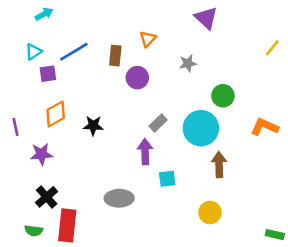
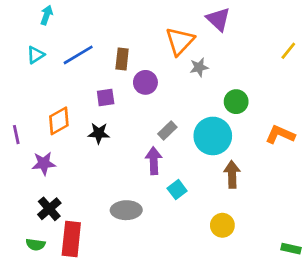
cyan arrow: (44, 14) -> (47, 15), turned -42
orange triangle: (148, 39) -> (180, 41), moved, size x1.6
purple square: (48, 74) -> (106, 98), moved
cyan square: (167, 179) -> (177, 190), turned -30

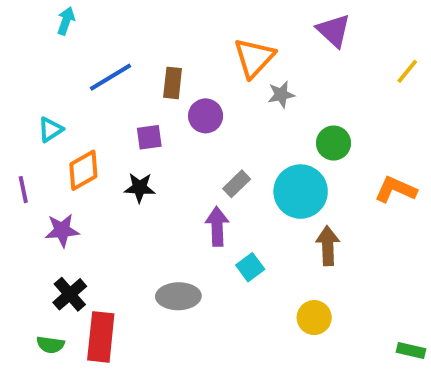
purple triangle: (218, 19) -> (334, 31), moved
cyan triangle: (36, 55) -> (50, 129), moved

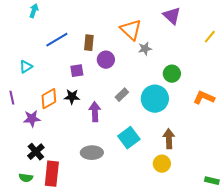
orange triangle: (254, 58) -> (131, 30), turned -30
orange diamond: (83, 170) -> (49, 99), moved
purple arrow: (217, 226) -> (95, 112), moved
brown arrow: (328, 246) -> (169, 139), moved
cyan square: (250, 267) -> (129, 138), size x1.5

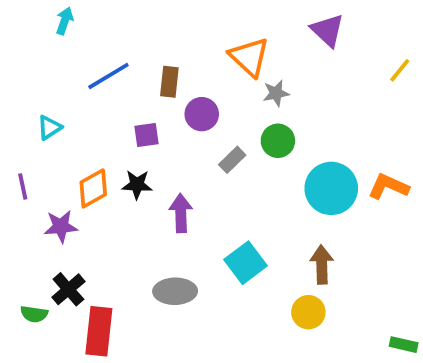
green circle: (172, 74) -> (278, 141), moved
gray rectangle: (122, 95) -> (232, 160), moved
cyan circle: (155, 99) -> (331, 188), moved
green semicircle: (26, 178) -> (34, 314), moved

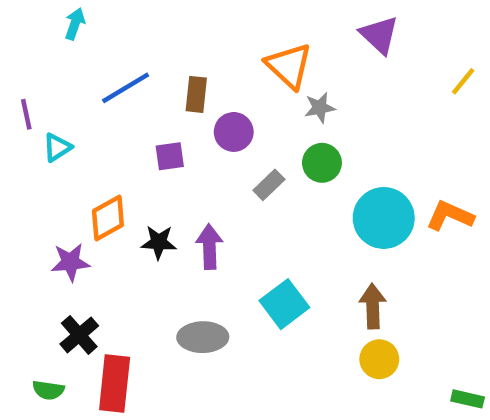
black star: (137, 185) -> (159, 242), moved
purple line: (23, 186) -> (26, 114), moved
yellow circle: (308, 312) -> (379, 359), moved
green semicircle: (34, 314) -> (48, 390), moved

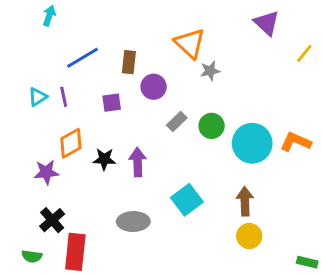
purple triangle: (379, 35) -> (267, 23), moved
purple line: (26, 114) -> (64, 97), moved
green circle: (322, 163) -> (212, 126), moved

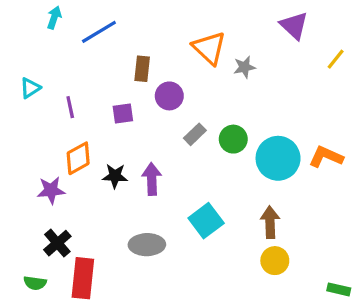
blue line: (83, 58) -> (99, 32), moved
gray star: (210, 71) -> (244, 67), moved
cyan triangle: (38, 97) -> (30, 88), moved

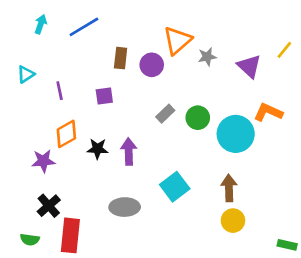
cyan arrow: (54, 18) -> (41, 24), moved
purple triangle: (294, 26) -> (249, 66), moved
orange triangle: (209, 48) -> (177, 40), turned 36
purple circle: (169, 96) -> (152, 65), moved
orange L-shape: (326, 157) -> (268, 112), moved

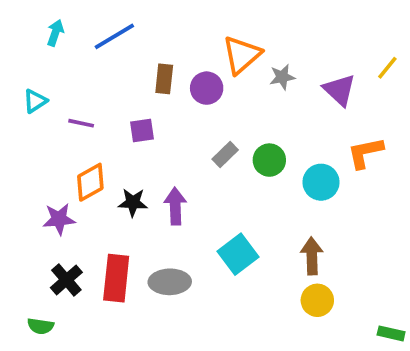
purple line: (60, 91) -> (81, 123), turned -66
orange L-shape: (268, 112) -> (365, 153), turned -36
cyan circle: (236, 134) -> (321, 182), size x0.7
red rectangle: (70, 235) -> (116, 278), moved

